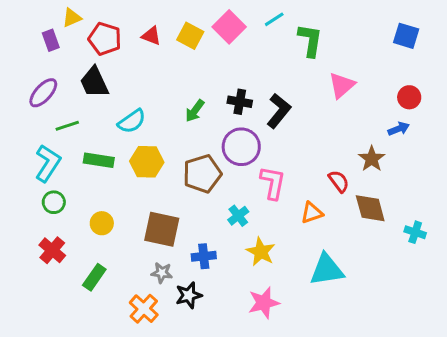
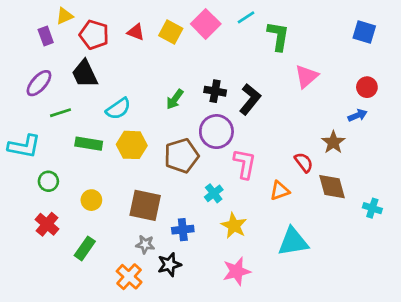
cyan L-shape: (48, 163) -> (24, 146), moved, turned 68

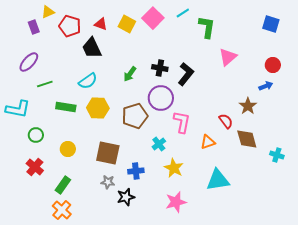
black trapezoid: (85, 74) -> (92, 48), moved
orange cross: (129, 277) -> (62, 210), moved

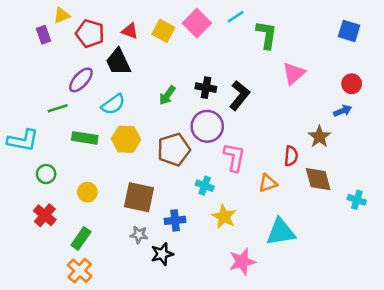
purple ellipse: (29, 62) -> (81, 80), moved
red semicircle: (226, 121) -> (291, 156), turned 42
cyan cross: (159, 144) -> (205, 186), turned -32
pink star: (176, 202) -> (242, 262), moved

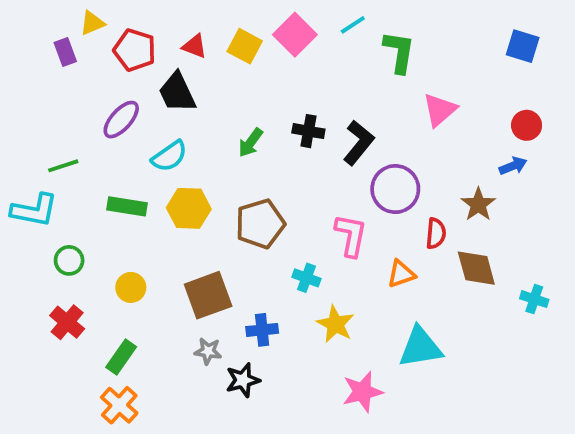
green line: (58, 108) -> (63, 166), moved
purple circle: (207, 126) -> (395, 189), moved
brown square: (139, 197) -> (208, 295), turned -32

